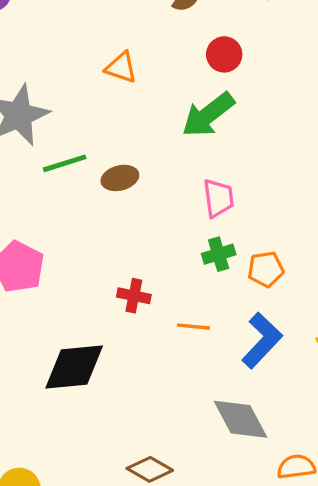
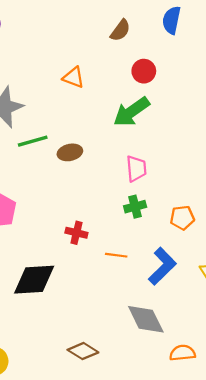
orange pentagon: (266, 269) -> (182, 218), moved

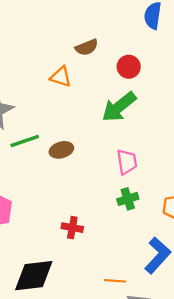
brown semicircle: (120, 30) -> (87, 47), moved, turned 35
orange line: (116, 255) -> (115, 281), moved

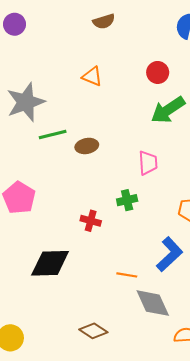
brown semicircle: (87, 47) -> (104, 21), moved
green arrow: (119, 107) -> (168, 110), moved
green cross: (128, 199) -> (127, 200), moved

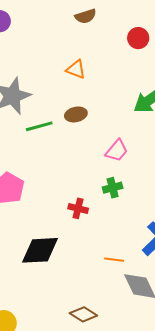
red circle: (158, 72) -> (138, 38), moved
brown ellipse: (87, 146) -> (76, 114), moved
pink trapezoid: (148, 163) -> (117, 151), moved, turned 45

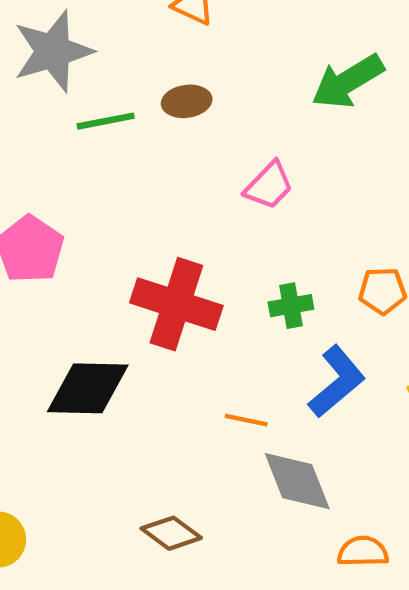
green cross: (113, 188) -> (291, 306), moved
red cross: (78, 208) -> (176, 304), size x2.0

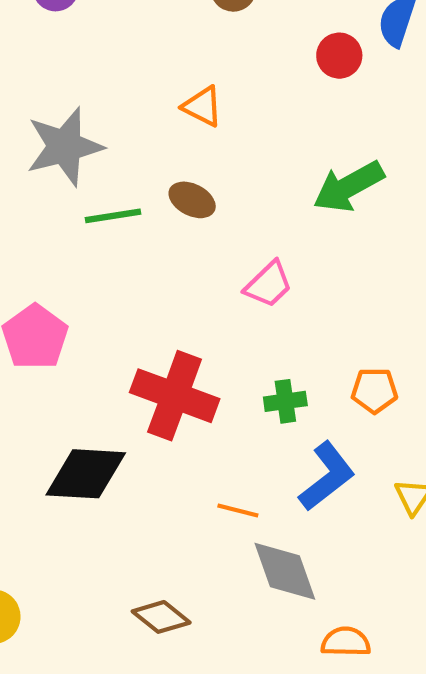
brown ellipse: (187, 101) -> (192, 200), turned 33

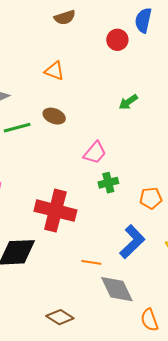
green arrow: (349, 187) -> (128, 102), size x0.6
green cross: (285, 401) -> (108, 183), moved
orange semicircle: (346, 642) -> (149, 320), turned -105

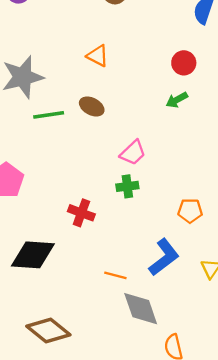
red circle: (117, 40) -> (184, 63), moved
green cross: (108, 183) -> (127, 186), moved
red cross: (55, 211) -> (81, 213), size x0.6
brown diamond: (60, 317) -> (48, 331), moved, size x1.4

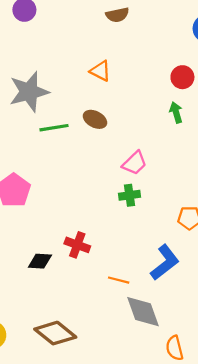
green arrow: (177, 100) -> (176, 112), turned 102
red cross: (81, 213) -> (77, 245), moved
black diamond: (33, 255) -> (40, 261), size x0.6

